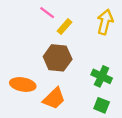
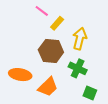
yellow arrow: (105, 22) -> (80, 39), moved
green cross: (102, 76) -> (78, 68), moved

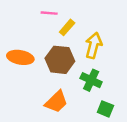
pink line: (42, 11) -> (49, 13), turned -32
orange ellipse: (20, 75) -> (20, 57), moved

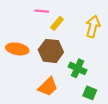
yellow arrow: (93, 45) -> (93, 26), moved

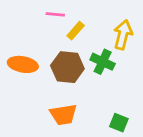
green cross: (78, 68) -> (103, 62), moved
orange trapezoid: (48, 87) -> (63, 114), turned 35

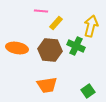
green square: (119, 123) -> (88, 91), turned 32

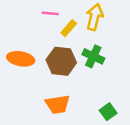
yellow arrow: (91, 26) -> (95, 17), moved

